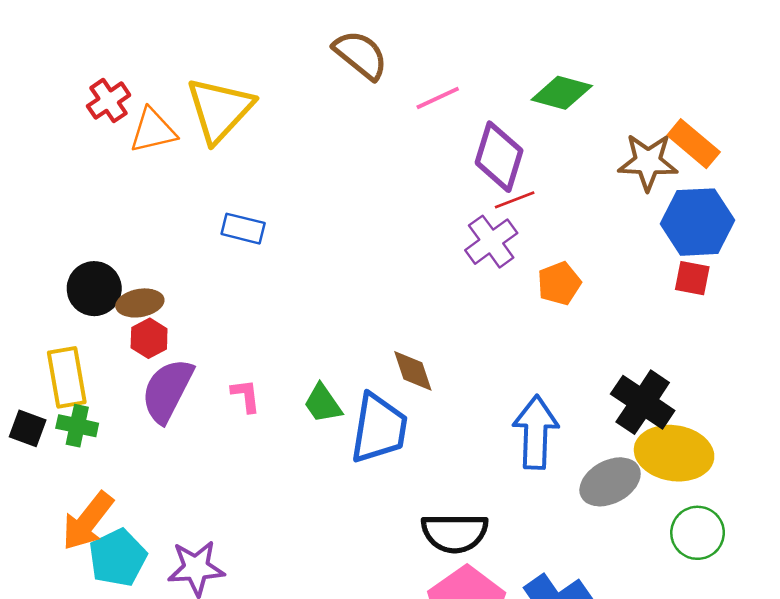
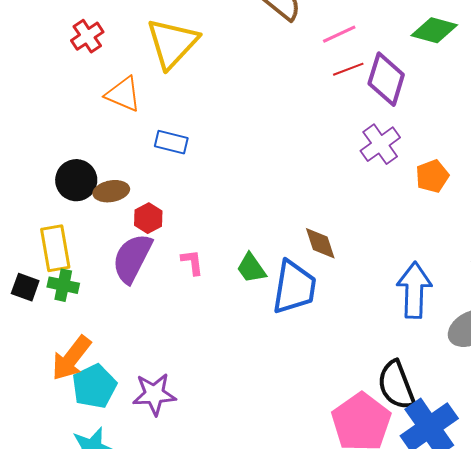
orange triangle: (153, 131) -> (123, 94), moved, turned 36
red line: (515, 200) -> (348, 69), moved
blue rectangle: (243, 229) -> (171, 142), moved
red hexagon: (149, 338) -> (148, 218), moved
black semicircle: (455, 533) -> (396, 385), moved, turned 69

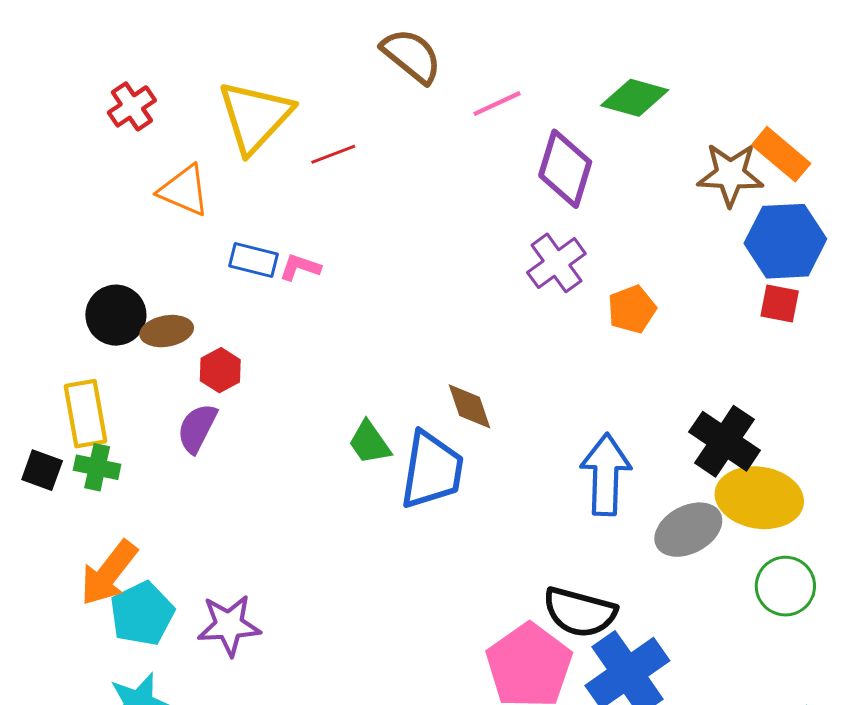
red line: (348, 69) -> (333, 154), moved
purple semicircle: (132, 258) -> (197, 428), size x0.7
pink L-shape: (192, 262) -> (300, 267), moved, turned -64
black semicircle: (396, 385) -> (580, 612), turned -54

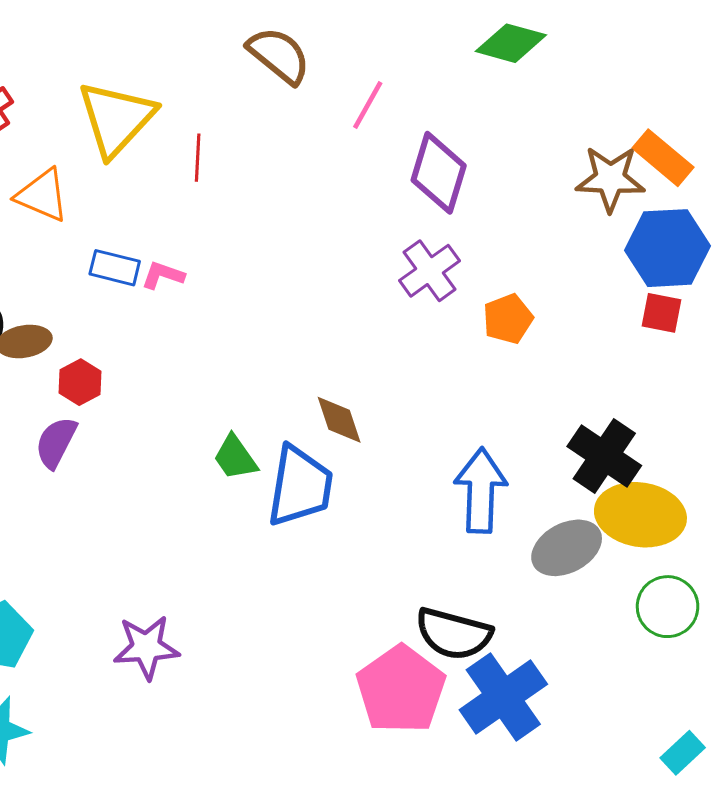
green diamond: (635, 98) -> (511, 43), moved
pink line: (497, 104) -> (368, 105), turned -36
red line: (333, 154) -> (198, 158), turned -66
purple star: (229, 625) -> (146, 647), moved

